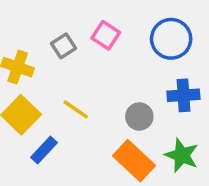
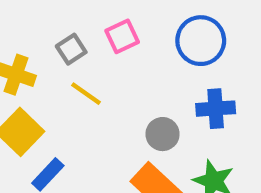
pink square: (106, 35) -> (122, 36), turned 32
yellow line: (76, 109) -> (86, 94), moved

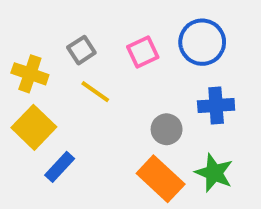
pink square: (122, 36) -> (143, 52), moved

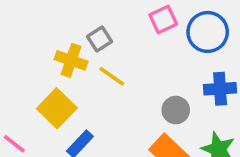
pink square: (143, 52) -> (163, 20), moved
yellow cross: (30, 74) -> (71, 60), moved

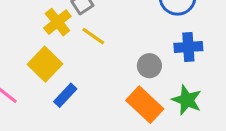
yellow cross: (71, 60) -> (57, 22), turned 32

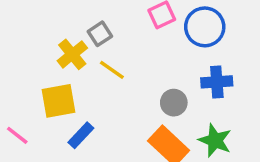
yellow square: (45, 64) -> (59, 101), turned 36

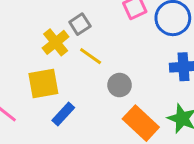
gray circle: (174, 103) -> (120, 85), moved

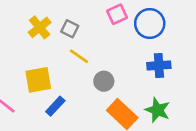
gray square: (80, 24) -> (70, 29), turned -30
yellow cross: (56, 42) -> (40, 27), moved

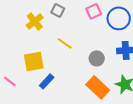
gray square: (70, 29) -> (58, 10), moved
gray circle: (104, 81) -> (97, 58), moved

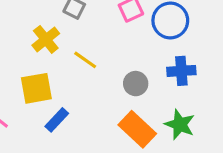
yellow cross: (35, 21) -> (46, 39), moved

